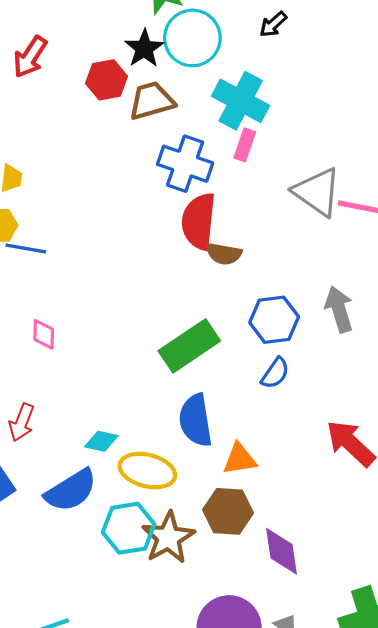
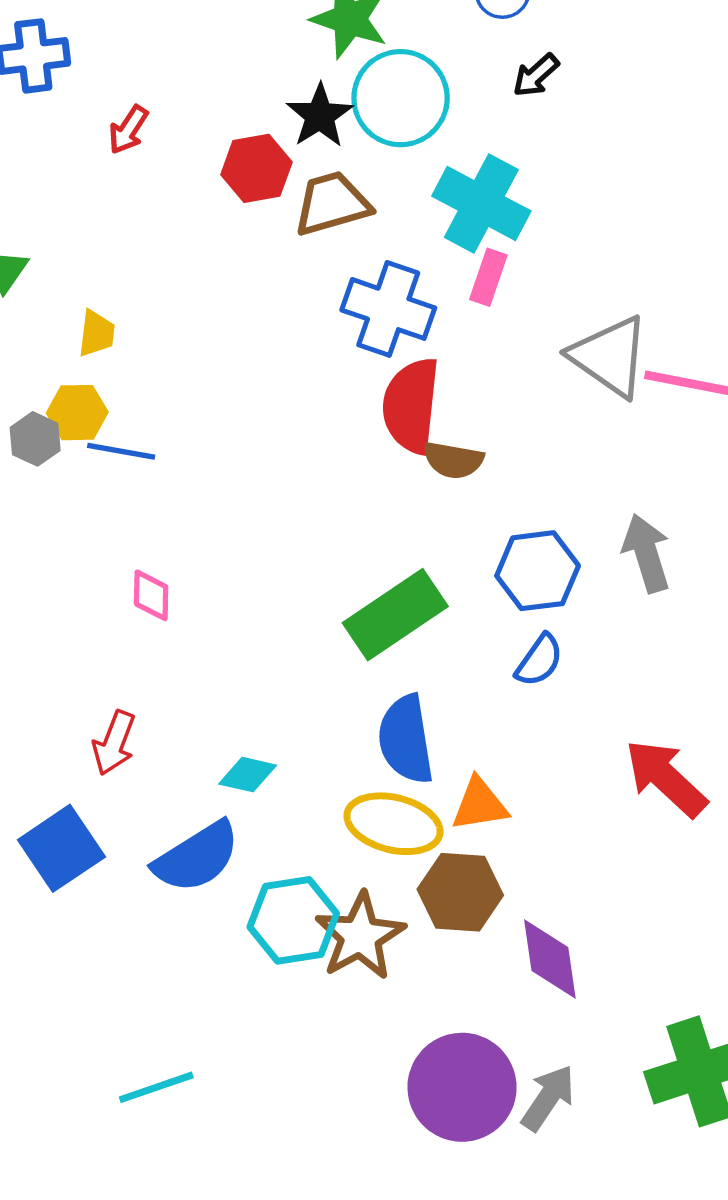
red arrow: (30, 57) -> (128, 130), size x0.7
yellow ellipse: (147, 471) -> (394, 824), moved

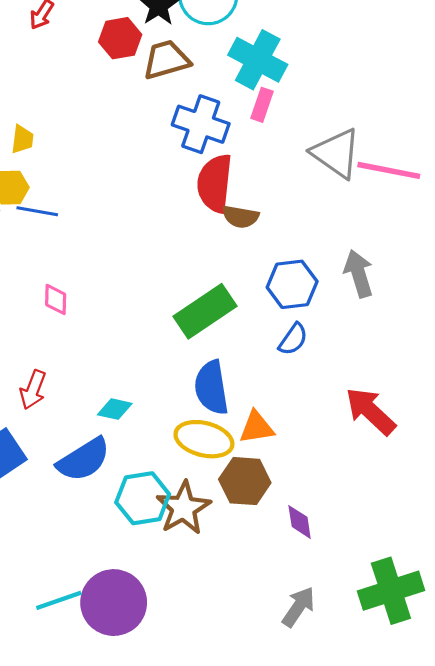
purple diamond: (550, 959) -> (300, 522), size x0.7
purple circle: (462, 1087) -> (114, 603), moved

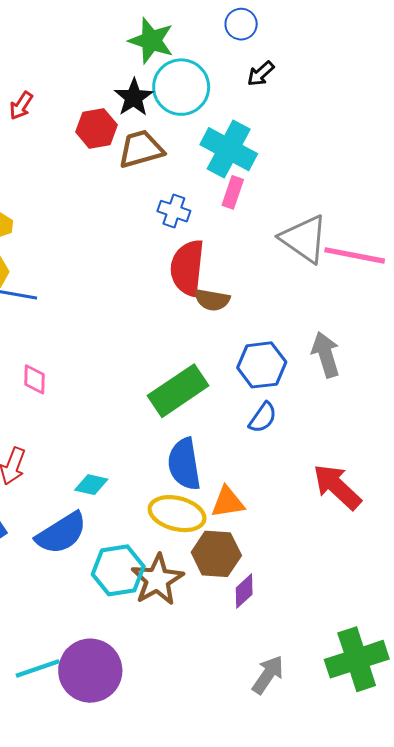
blue cross: (201, 124) -> (174, 211), size x0.6
purple diamond: (300, 522) -> (244, 591), moved, turned 56

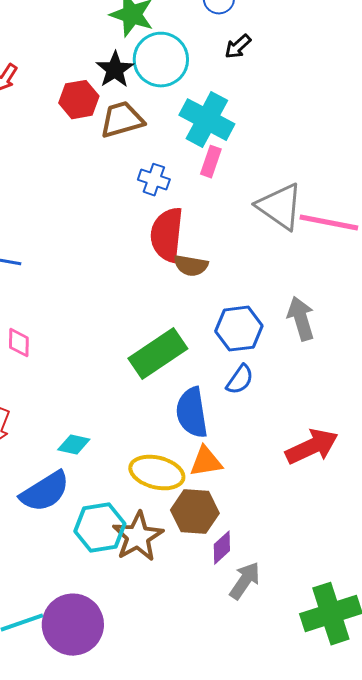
blue semicircle: (184, 464) -> (192, 413), moved
red arrow: (337, 487) -> (312, 447), turned 112
gray arrow: (268, 675) -> (245, 581), moved

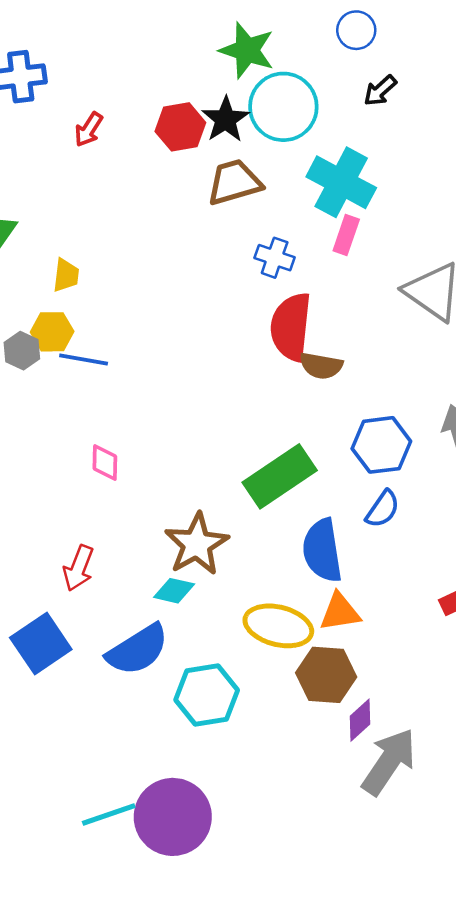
red hexagon: (79, 100) -> (180, 127), moved
brown star: (138, 537) -> (197, 544), moved
gray arrow: (245, 581) -> (389, 762), size x1.4

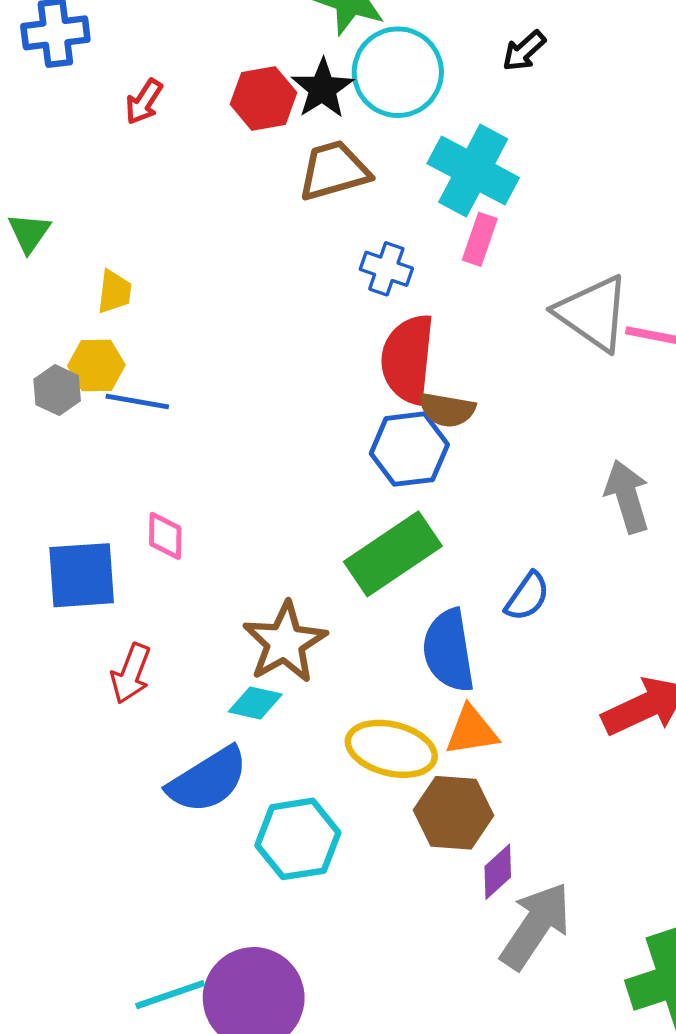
blue hexagon: (381, 445) -> (409, 449), moved
blue square: (41, 643) -> (82, 575), moved, turned 30

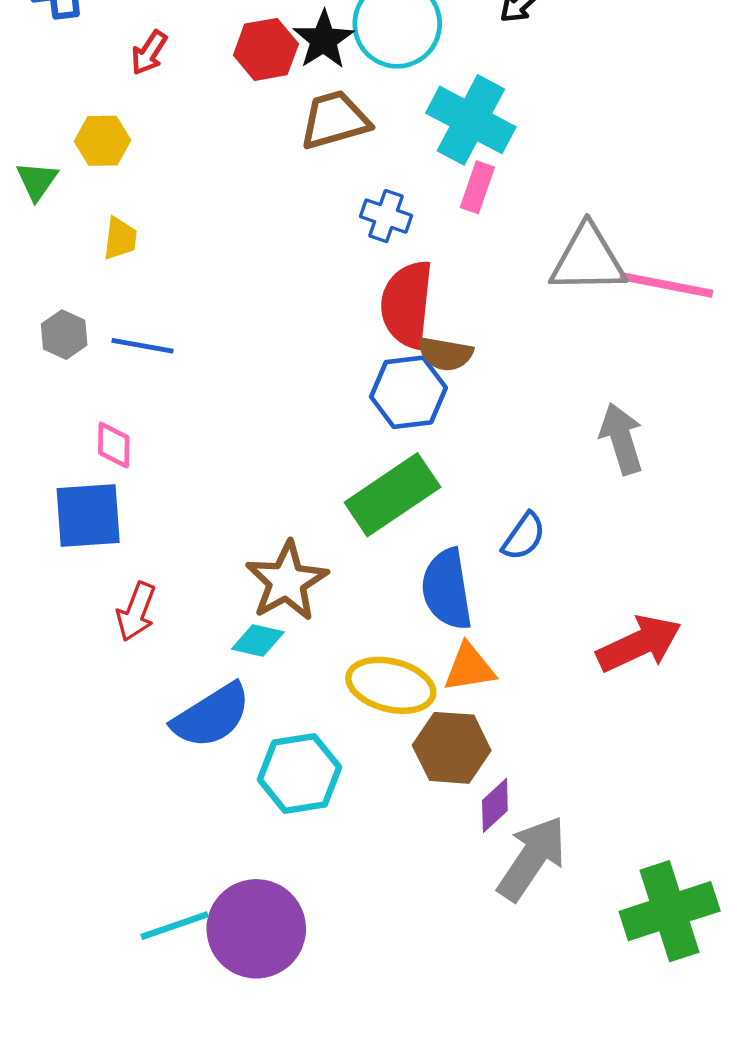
gray triangle: (593, 313) -> (588, 259), turned -36
yellow hexagon: (96, 365) -> (103, 141), moved
pink diamond: (165, 536) -> (114, 445), moved

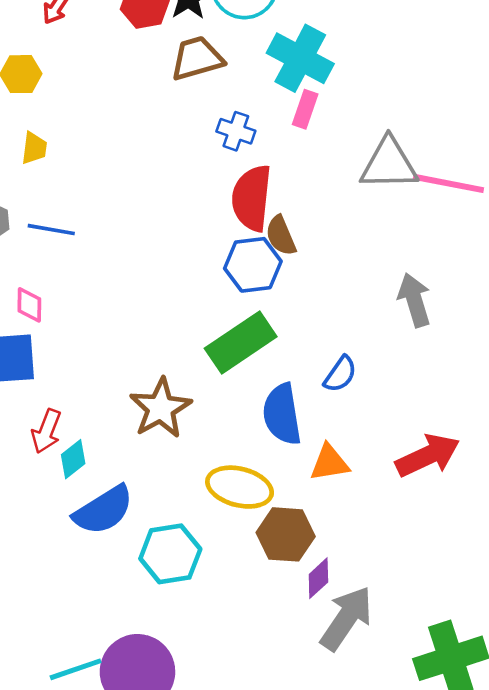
brown semicircle: (445, 354) -> (281, 236), turned 57
cyan diamond: (258, 640) -> (73, 459), moved, turned -51
orange triangle: (469, 668) -> (329, 463), moved

